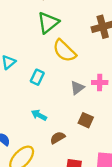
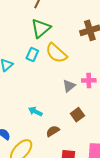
cyan rectangle: (37, 77) -> (32, 55), moved
brown square: (86, 120) -> (77, 115), turned 32

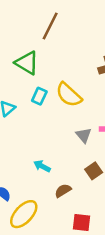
green triangle: (41, 28) -> (27, 63), moved, turned -50
gray triangle: (69, 86) -> (84, 135), turned -32

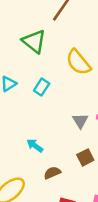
yellow semicircle: (69, 95) -> (78, 62), moved
cyan rectangle: (39, 96) -> (42, 87), moved

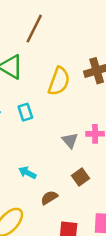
yellow semicircle: (78, 62) -> (59, 81), turned -112
cyan rectangle: (42, 87) -> (25, 112), turned -42

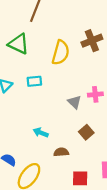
cyan rectangle: (25, 112) -> (34, 81), turned -72
brown semicircle: (49, 198) -> (61, 152), turned 32

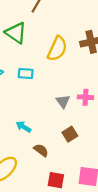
brown semicircle: (61, 152) -> (41, 150), turned 32

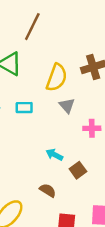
gray triangle: (63, 101) -> (67, 105), moved
cyan arrow: (23, 127) -> (54, 155), moved

